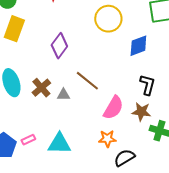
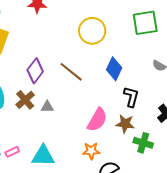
purple diamond: (59, 46) -> (35, 71), moved
blue diamond: (138, 46) -> (114, 69), moved, turned -45
brown line: (87, 81) -> (71, 72), moved

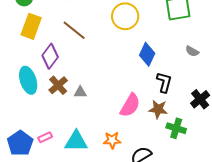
purple diamond: (35, 71) -> (50, 56), moved
brown line: (71, 72) -> (74, 30), moved
orange star: (91, 151) -> (112, 140), moved

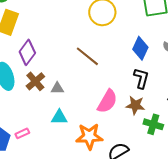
brown line: (74, 30) -> (87, 56), moved
blue diamond: (147, 54) -> (140, 48), moved
orange star: (112, 140) -> (89, 136), size x1.5
cyan triangle: (76, 141) -> (59, 117), moved, size x0.7

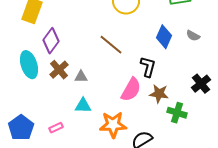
black L-shape: (141, 78) -> (148, 67), moved
pink rectangle: (22, 133) -> (56, 128), moved

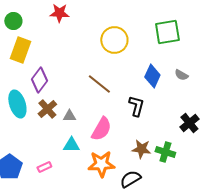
pink semicircle: (131, 90) -> (101, 129), moved
brown star: (159, 94) -> (141, 149), moved

